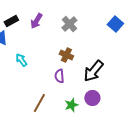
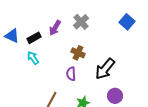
black rectangle: (11, 21) -> (34, 38), moved
purple arrow: (36, 21) -> (55, 28), moved
purple circle: (92, 98) -> (115, 96), moved

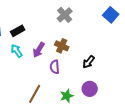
purple arrow: (55, 28) -> (39, 50), moved
black arrow: (105, 69) -> (89, 62), size x0.6
purple circle: (115, 96) -> (90, 89), moved

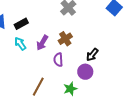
brown cross: (62, 46) -> (65, 39), turned 32
purple circle: (90, 89) -> (85, 72), moved

